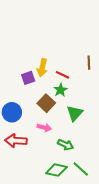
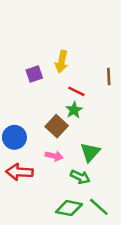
yellow arrow: (42, 68) -> (62, 62), moved
purple square: (28, 78) -> (34, 74), moved
green triangle: (75, 113) -> (90, 152), moved

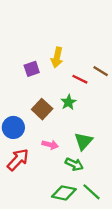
brown line: (109, 77) -> (101, 71), turned -56
red line: (76, 91) -> (80, 79), moved
brown square: (57, 126) -> (42, 109), moved
red arrow: (19, 172) -> (18, 160), turned 130

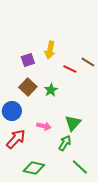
green star: (68, 102) -> (51, 90), moved
brown square: (42, 109) -> (28, 87), moved
green arrow: (74, 164) -> (65, 143), turned -84
green diamond: (64, 193) -> (34, 168), moved

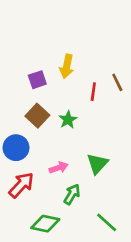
brown line: (88, 62) -> (117, 82), turned 32
red line: (70, 69) -> (93, 92), turned 72
pink arrow: (44, 126) -> (59, 168), turned -32
green arrow: (65, 143) -> (72, 194), moved

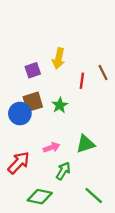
brown square: (37, 116) -> (33, 102), turned 30
blue circle: (16, 148) -> (20, 114), moved
green triangle: (97, 164) -> (85, 144), turned 30

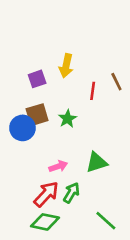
red arrow: (19, 163) -> (46, 194), moved

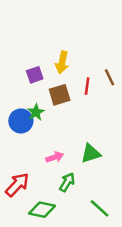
brown square: (37, 115) -> (60, 95), moved
green star: (67, 119) -> (36, 112), moved
red arrow: (46, 194) -> (17, 185), moved

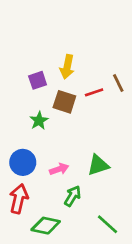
red line: (87, 86) -> (94, 92), turned 63
brown square: (60, 95) -> (64, 102), turned 35
blue circle: (21, 121) -> (23, 162), moved
red arrow: (17, 185) -> (19, 199), turned -30

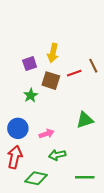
green triangle: (98, 165) -> (85, 120), moved
green arrow: (73, 196) -> (57, 155), turned -133
green line: (108, 224) -> (85, 177), turned -42

